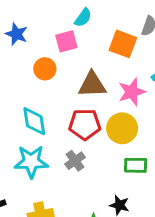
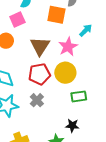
brown triangle: (92, 85) -> (40, 46), turned -45

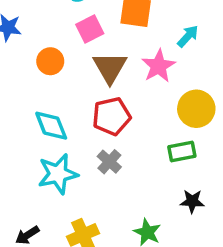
pink square: (17, 19) -> (90, 29), moved
yellow circle: (65, 73) -> (196, 109), moved
black star: (72, 126) -> (192, 201), moved

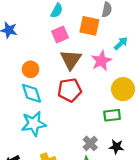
orange circle: (50, 61) -> (31, 69), moved
gray cross: (109, 162) -> (90, 143), moved

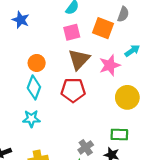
cyan diamond: (32, 93) -> (34, 87), turned 30
green rectangle: (112, 115) -> (119, 135), moved
cyan star: (34, 124) -> (31, 119), size x0.7

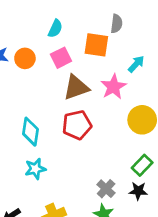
brown triangle: (79, 59) -> (76, 88), turned 40
orange circle: (37, 63) -> (25, 58), moved
green rectangle: (119, 135) -> (142, 165), turned -36

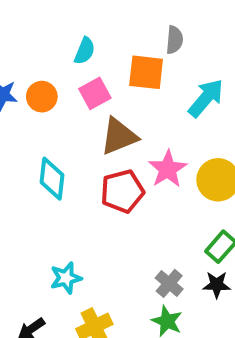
cyan arrow: (136, 64) -> (206, 98), size x1.5
pink star: (113, 87) -> (168, 169), moved
cyan diamond: (31, 132) -> (52, 179), moved
cyan star: (35, 169) -> (66, 278), moved

